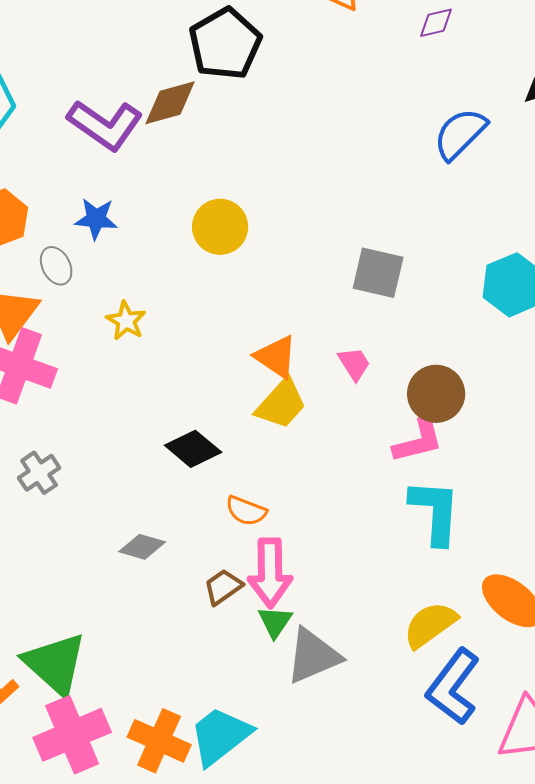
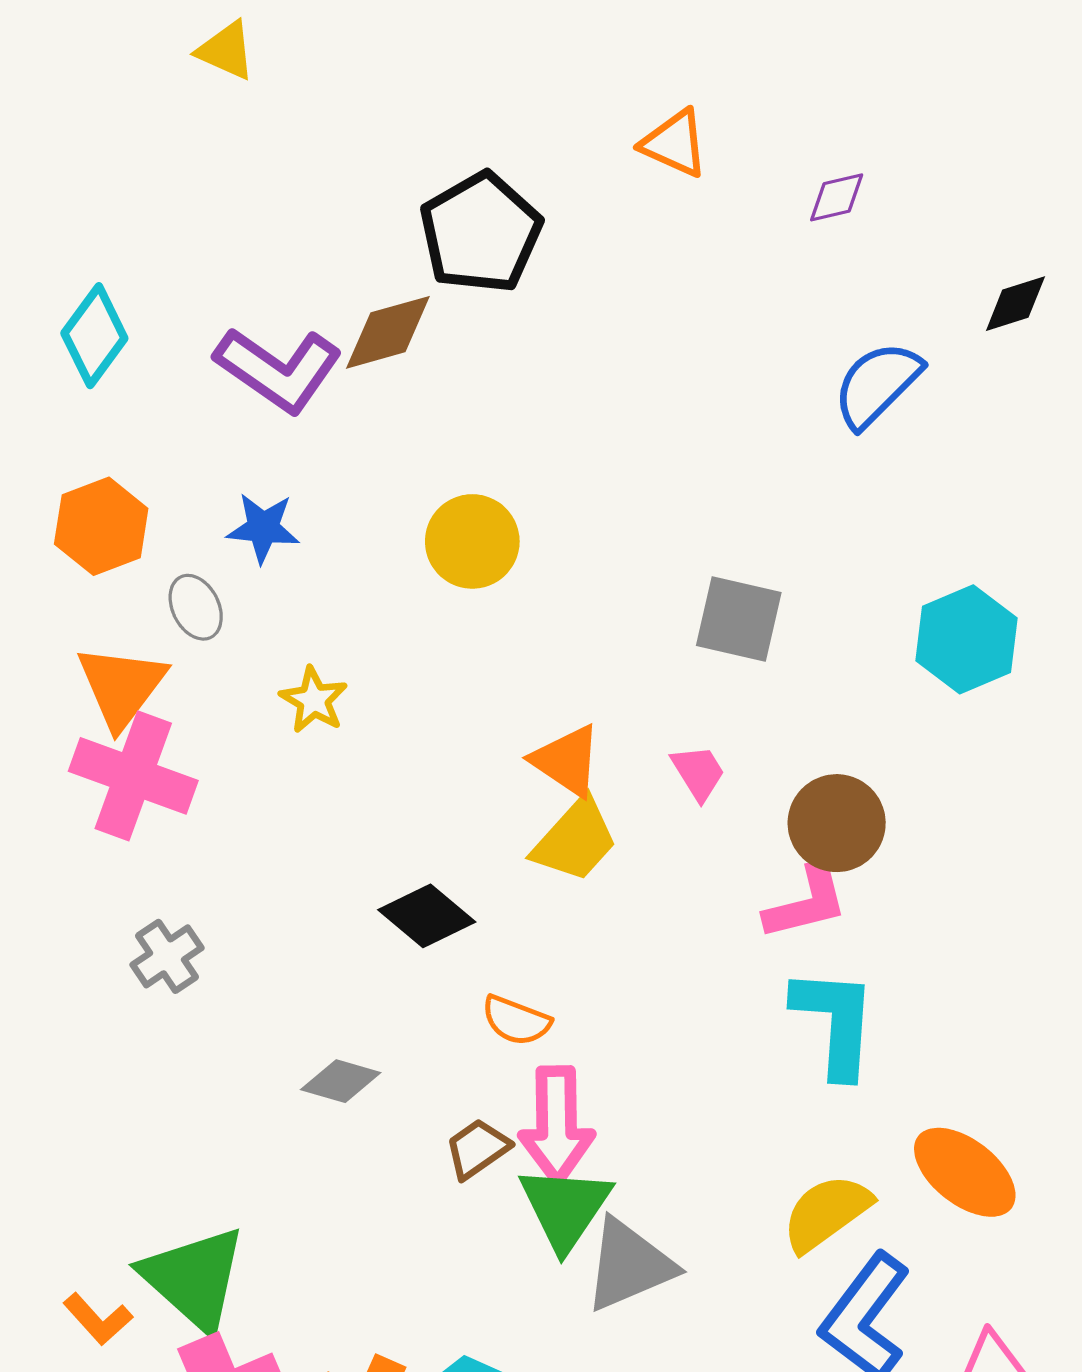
green triangle: (275, 622) -> (565, 1208), size x1.6

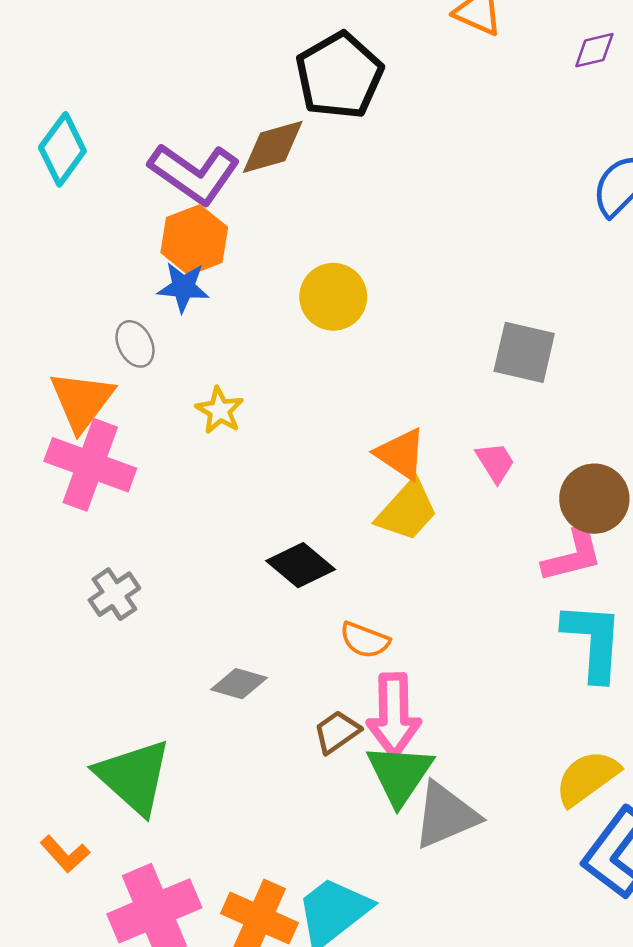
orange hexagon: (101, 526) -> (194, 240), moved
green triangle: (194, 1279) -> (134, 777), moved

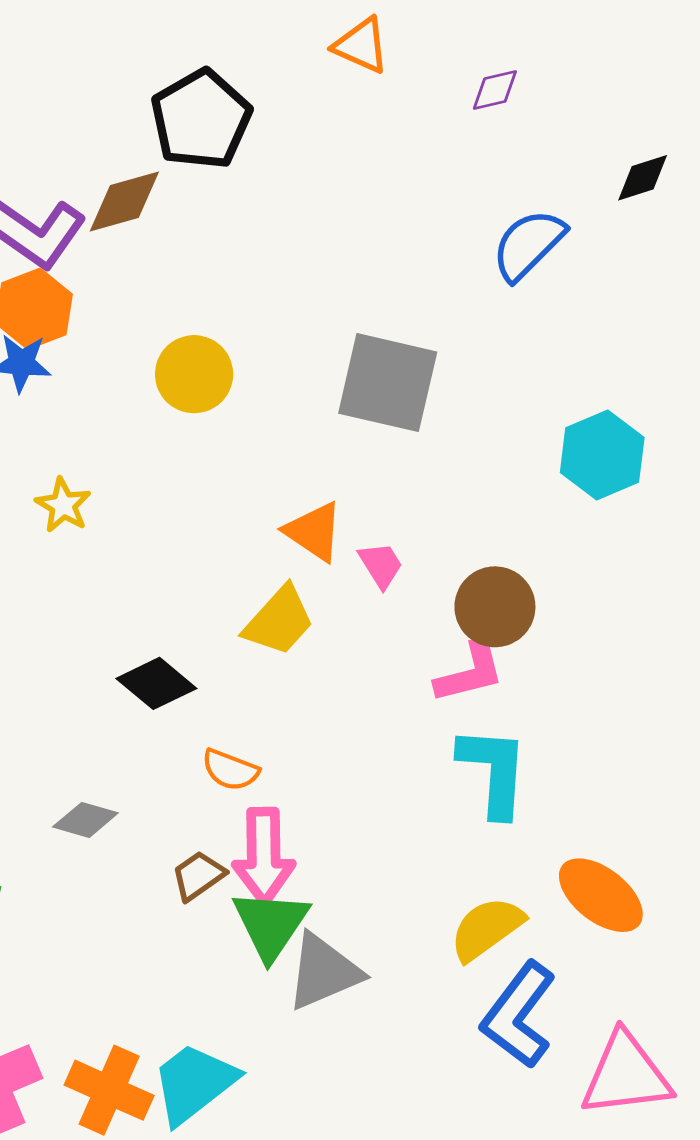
gray square: (524, 352) -> (388, 383), moved, size x1.4
orange triangle: (401, 454) -> (314, 532), moved

